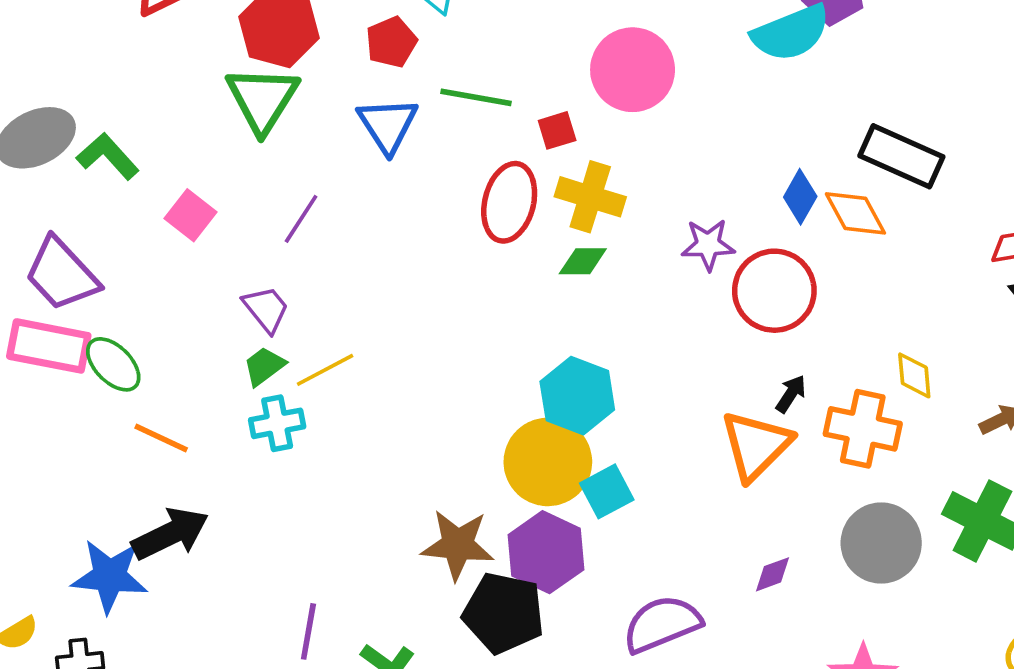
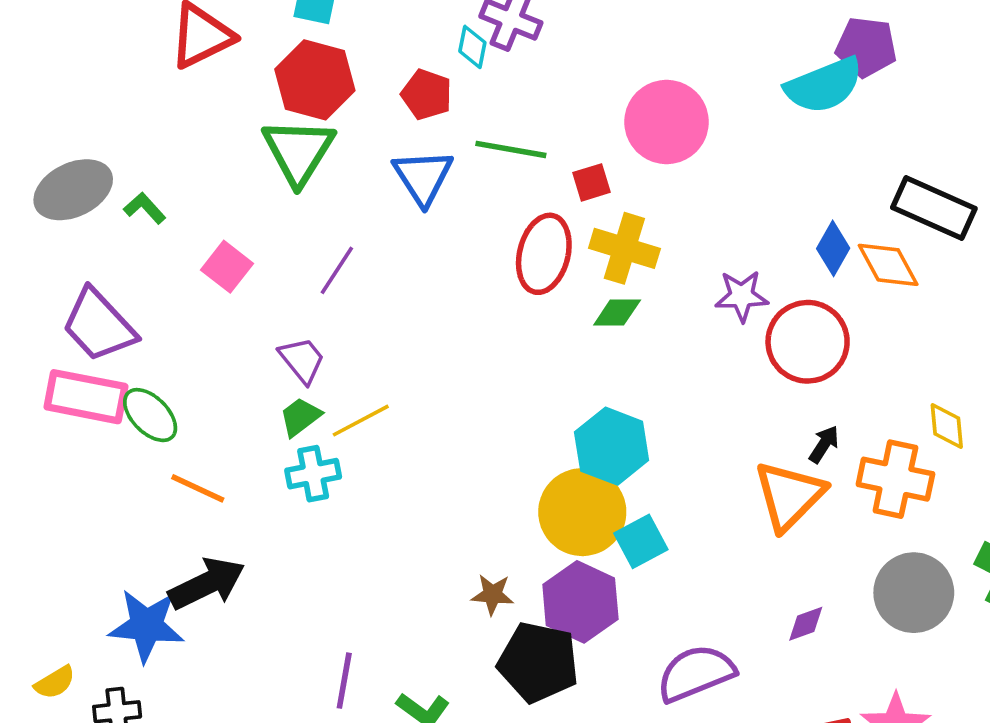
red pentagon: (391, 42) -> (427, 95), turned -30
green L-shape: (108, 156) -> (145, 208), size x0.7
brown star: (458, 545) -> (493, 594), size x0.6

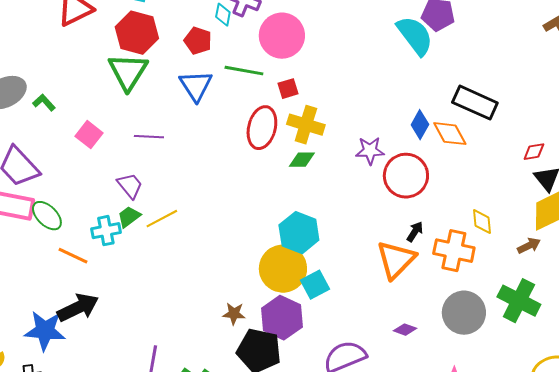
cyan semicircle: (824, 85) -> (415, 36), turned -105
pink circle: (667, 122) -> (282, 36), moved
purple line: (337, 270) -> (149, 137), turned 60
cyan cross: (313, 474) -> (106, 231), moved
purple diamond: (806, 624) -> (405, 330), turned 40

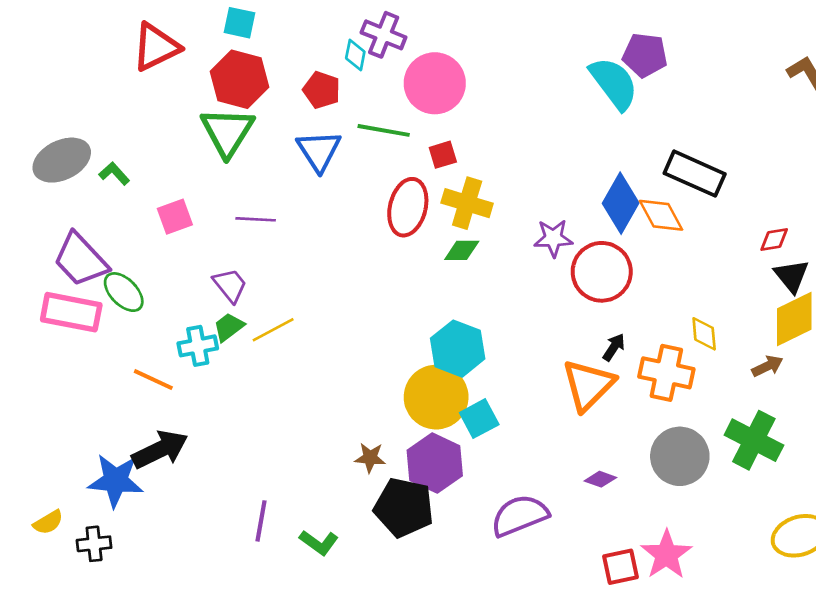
blue diamond: (420, 125) -> (621, 203), size x1.5
pink square: (89, 135) -> (175, 217), turned 32
green ellipse: (47, 216) -> (124, 292), moved

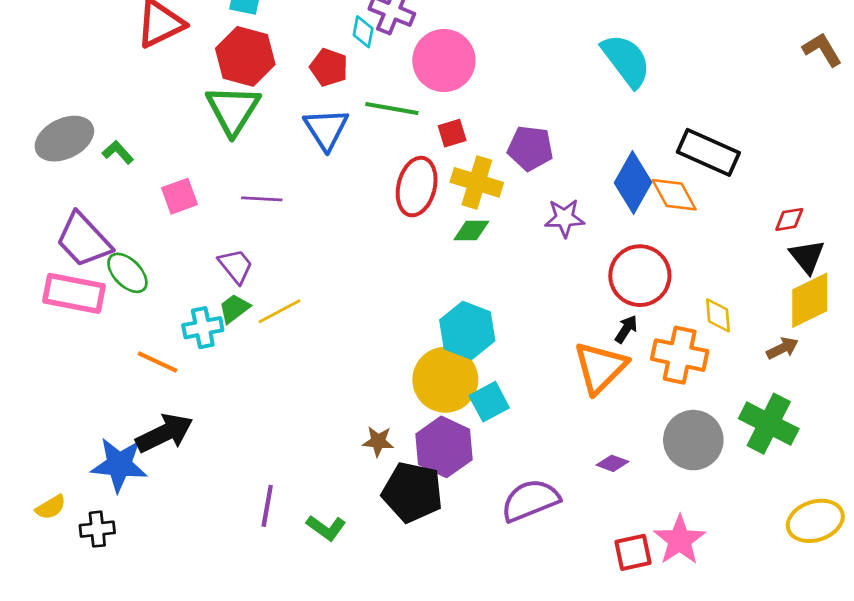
purple pentagon: (645, 55) -> (530, 148), moved
red circle: (602, 272) -> (640, 276), moved

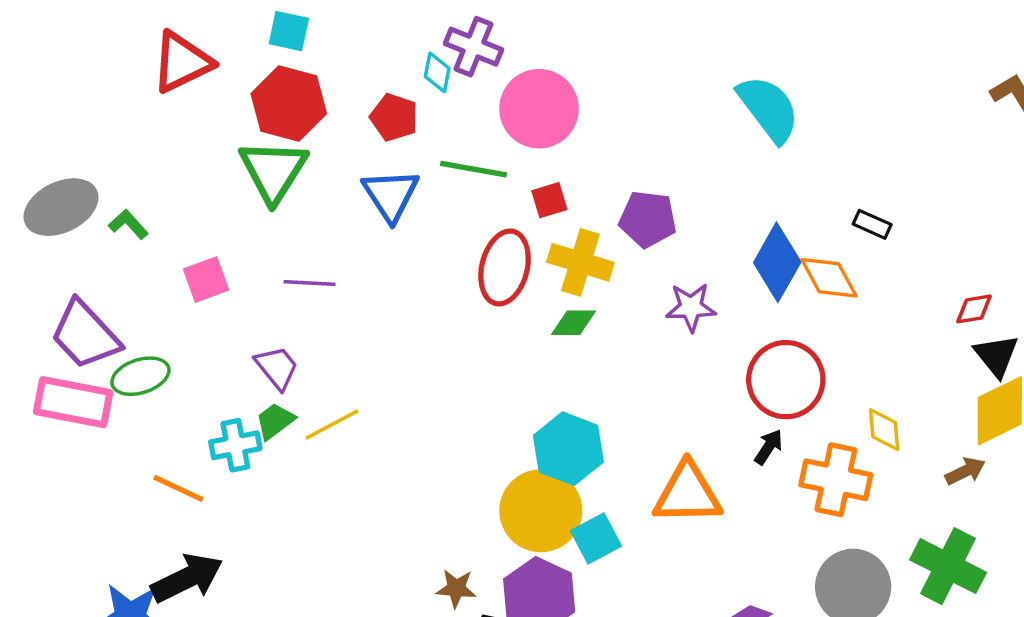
black rectangle: (708, 152) -> (872, 224), size x0.5
green ellipse: (127, 273) -> (140, 376), turned -63
orange triangle: (600, 367) -> (687, 494), moved, turned 44

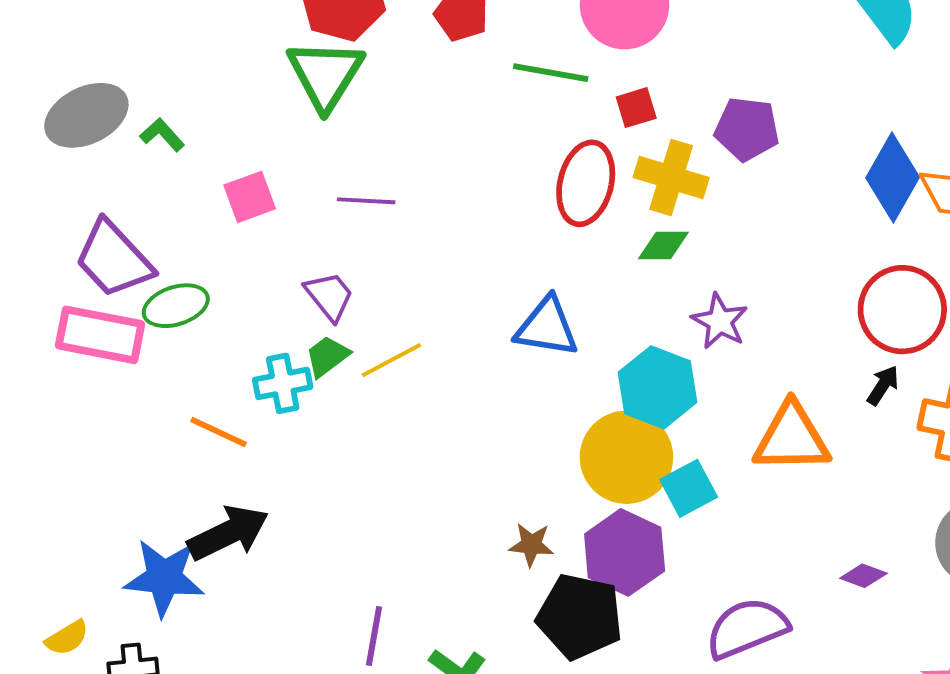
blue triangle: (391, 195) -> (547, 327), moved, turned -48
purple star: (691, 307) -> (720, 321), moved, turned 30

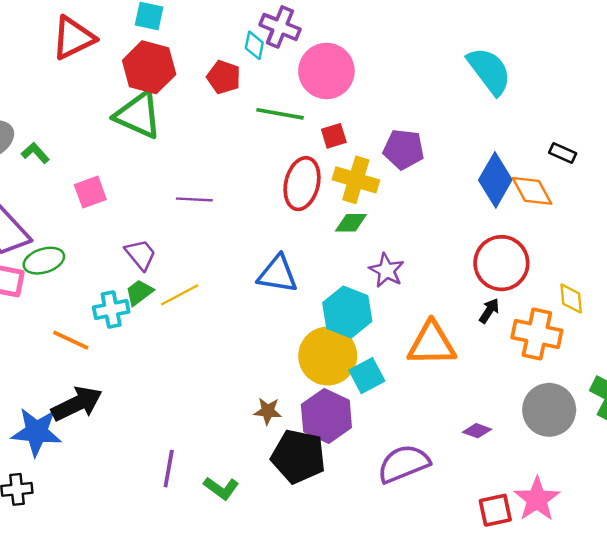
green triangle: (325, 75) -> (138, 115), turned -38
purple line: (366, 201) -> (194, 199), moved

